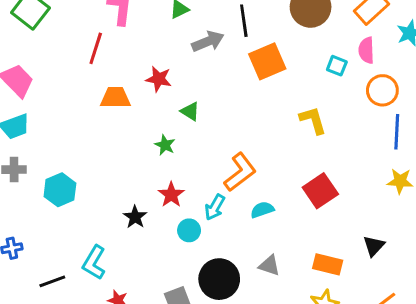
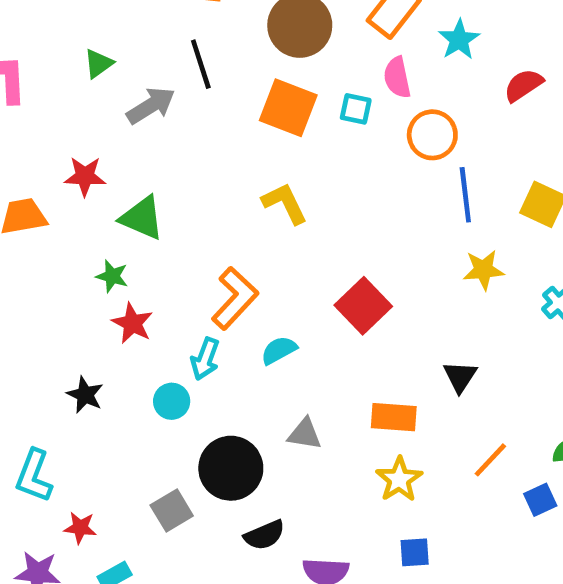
orange square: (267, 61) -> (288, 108), moved, turned -36
green triangle: (190, 111) -> (142, 218), size x1.5
yellow L-shape: (313, 120) -> (285, 203), moved
red star: (171, 195) -> (132, 323), moved

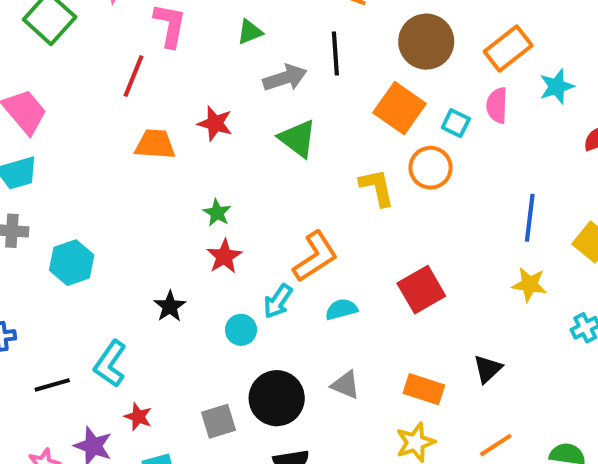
orange circle: (432, 135) -> (431, 168), moved
green triangle: (142, 218) -> (298, 139), moved

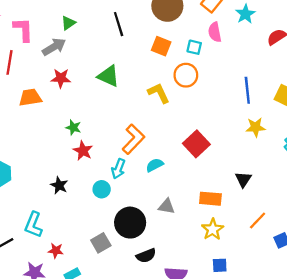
gray arrow: (285, 78) -> (54, 47), moved
orange square: (399, 108) -> (161, 46), size x0.7

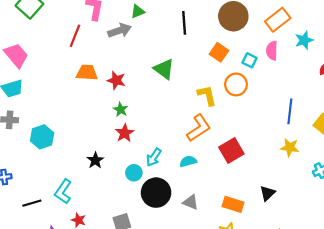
red star: (61, 78) -> (116, 80), moved
orange L-shape: (133, 139) -> (199, 128), moved
black circle: (130, 223) -> (156, 193), moved

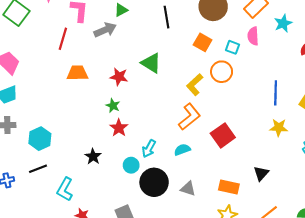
red star: (116, 80) -> (119, 77), moved
yellow L-shape: (207, 95) -> (195, 85), turned -115
black line: (32, 203) -> (38, 169), moved

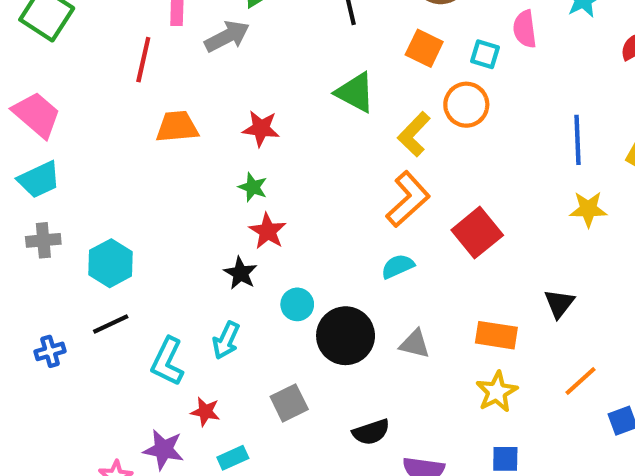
green triangle: (151, 63) -> (355, 92), moved
cyan arrow: (149, 149) -> (226, 340), moved
black star: (93, 157) -> (240, 273), moved

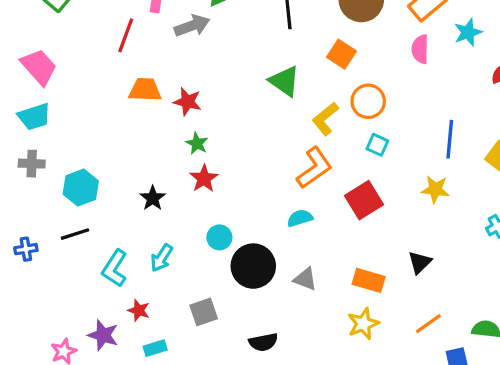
cyan square: (485, 54) -> (377, 145), moved
red star: (261, 128) -> (187, 102), moved
yellow star: (588, 209) -> (435, 189), moved
black star: (240, 273) -> (153, 198), moved

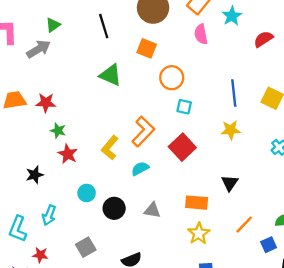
yellow L-shape: (325, 119) -> (110, 148), moved
black star: (153, 198) -> (35, 175), turned 30
black circle: (253, 266) -> (114, 208), size x0.7

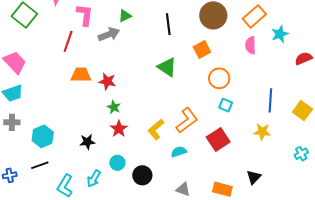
orange square: (147, 48) -> (202, 49), turned 30
cyan circle: (87, 193) -> (117, 163), moved
black circle: (114, 208) -> (142, 175), moved

